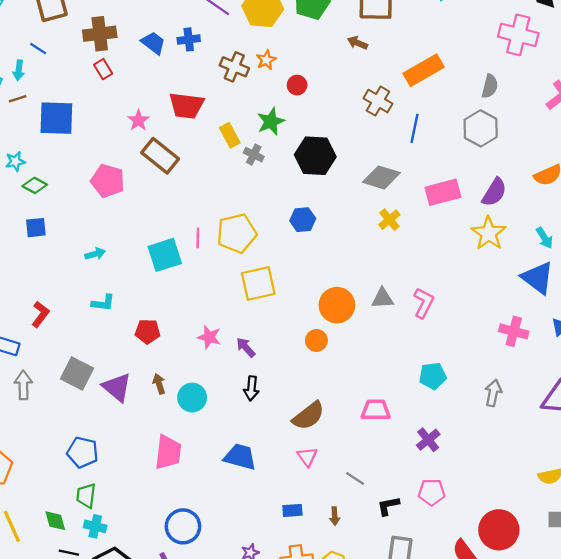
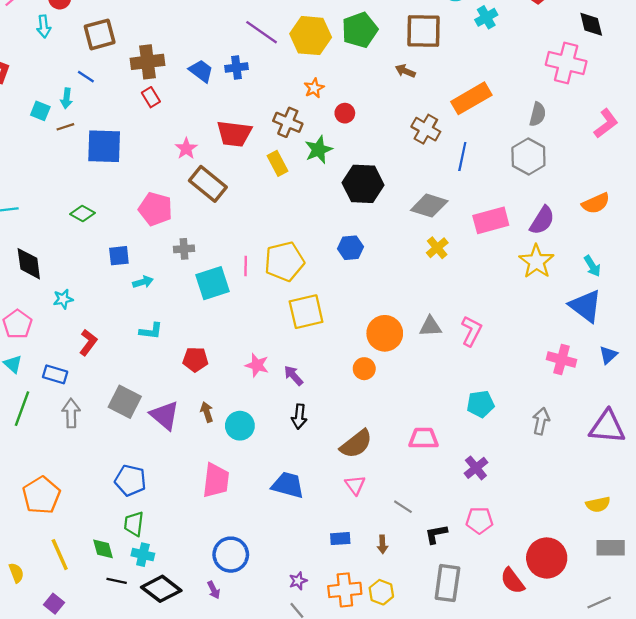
brown cross: (234, 67) -> (288, 122), moved
gray cross: (254, 155) -> (184, 249), moved, turned -30
cyan star: (15, 161) -> (63, 299), moved
blue square: (36, 228) -> (119, 256), moved

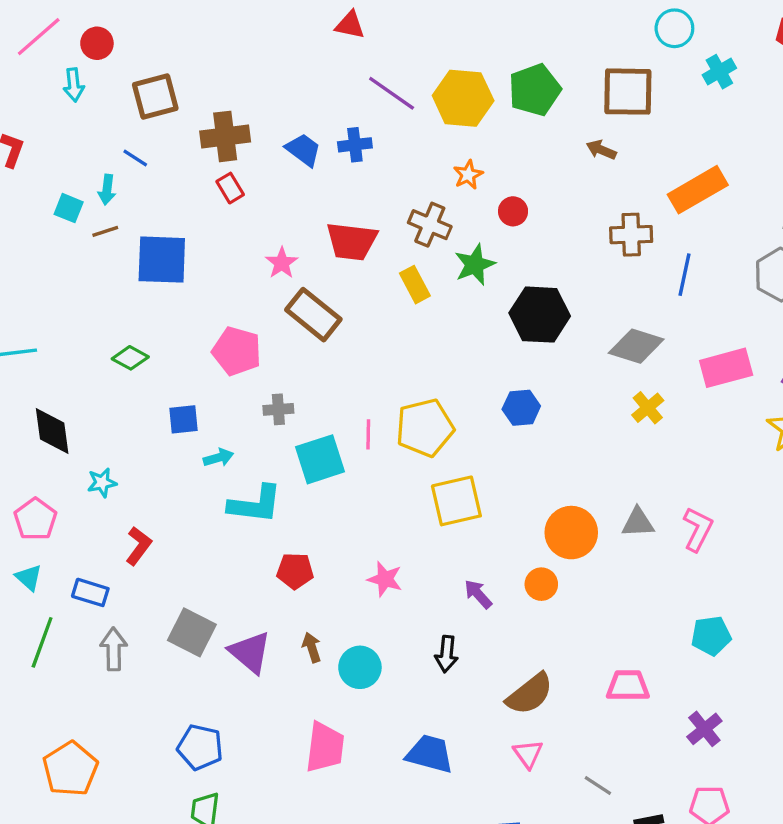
brown cross: (426, 129) -> (631, 235), turned -32
cyan L-shape: (151, 331) -> (255, 504), moved, size x1.6
purple arrow: (293, 375) -> (478, 594), moved

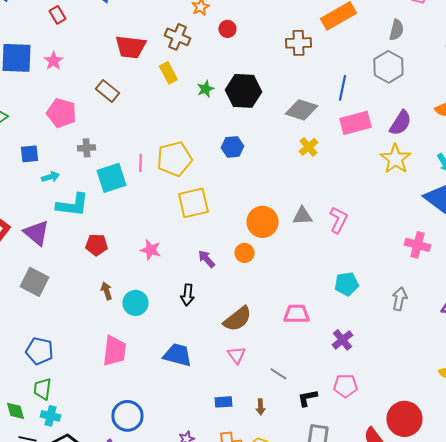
pink star: (282, 263) -> (53, 61), moved
green star: (475, 265) -> (205, 89), moved, size x0.7
blue line: (684, 275) -> (342, 88), moved
brown rectangle: (313, 315) -> (107, 91), size x0.7
purple triangle: (250, 652) -> (36, 233), moved

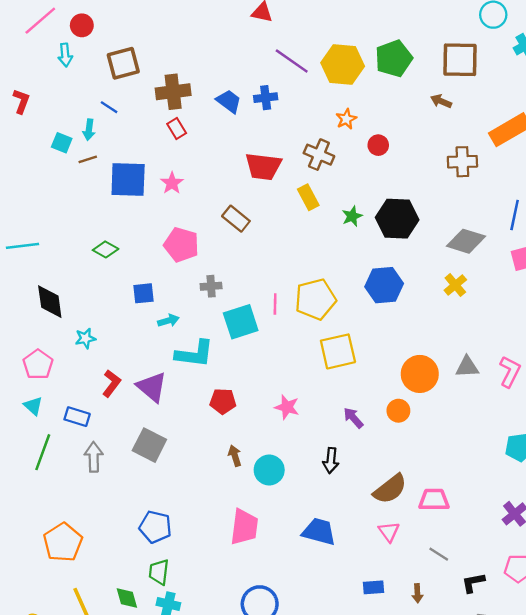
blue hexagon: (232, 147) -> (384, 285), size x1.4
yellow cross: (308, 147) -> (455, 285), moved
pink trapezoid: (296, 314) -> (434, 500), moved

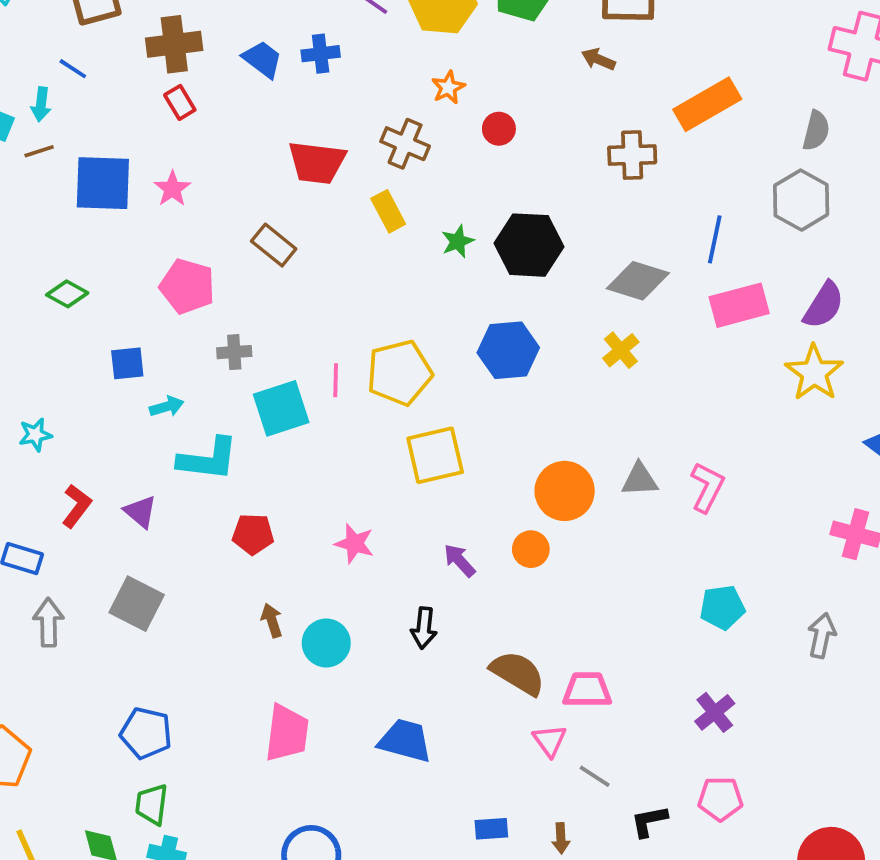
purple triangle: (152, 387) -> (140, 512), size x0.7
brown semicircle: (390, 489) -> (518, 673), turned -111
pink triangle: (389, 532) -> (550, 741), moved

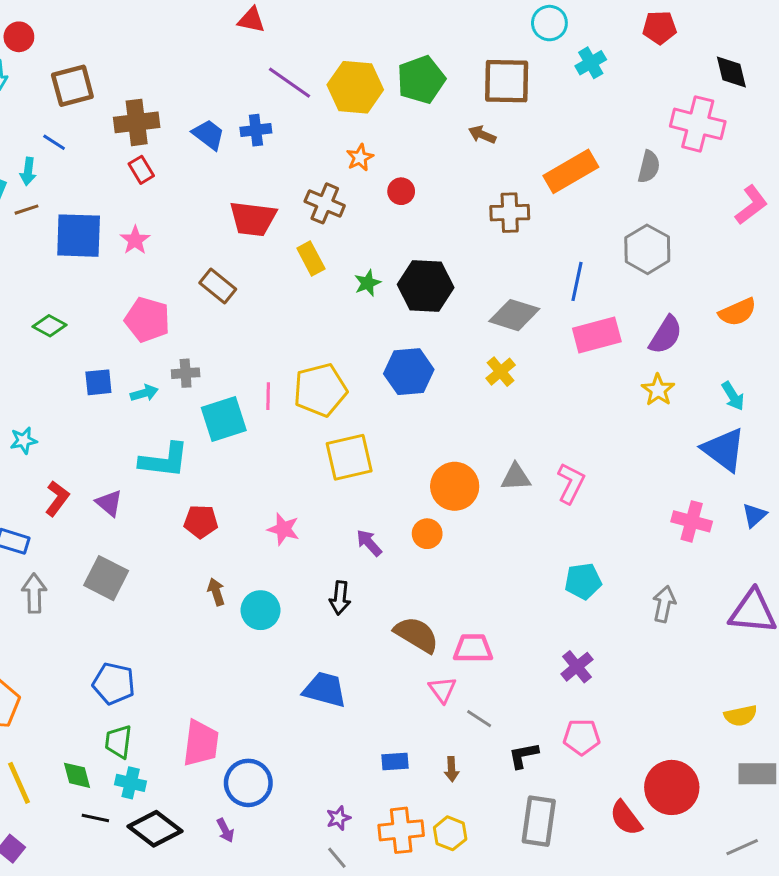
gray semicircle: (816, 131) -> (649, 167), moved
yellow star: (814, 373) -> (658, 390), size x0.7
cyan arrow: (167, 407) -> (144, 393), moved
pink trapezoid: (287, 733) -> (201, 743), moved

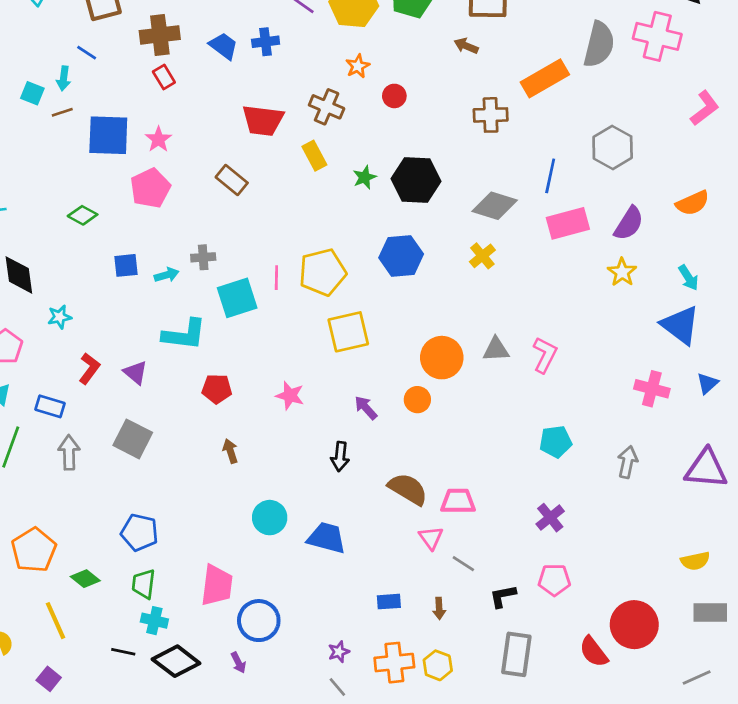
gray semicircle: (649, 167) -> (599, 44), moved, size x1.6
pink pentagon: (147, 320) -> (150, 188), moved, turned 30
cyan circle: (260, 610) -> (270, 518), moved
green diamond: (77, 775) -> (85, 579), moved, turned -36

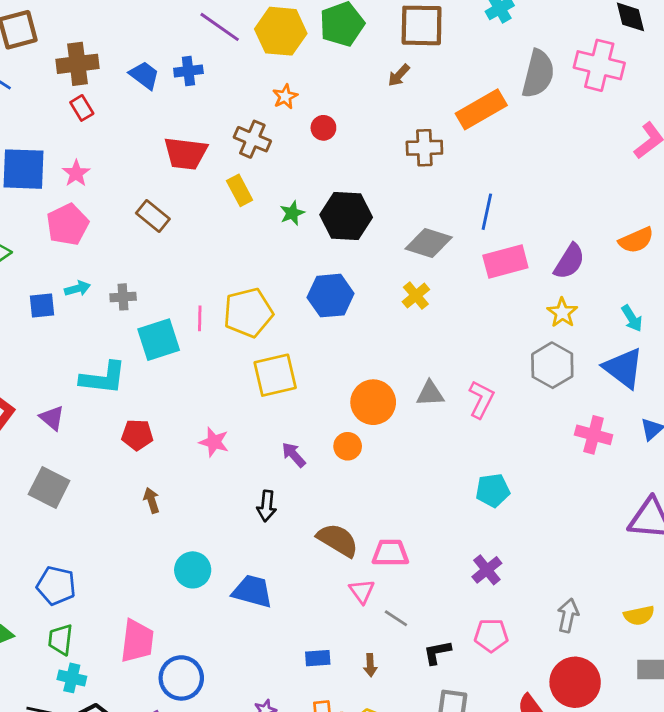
brown arrow: (466, 46) -> (399, 75), turned -70
gray hexagon: (613, 147) -> (552, 365), moved
cyan arrow: (167, 275) -> (78, 288), moved
gray arrow: (627, 462) -> (568, 615), moved

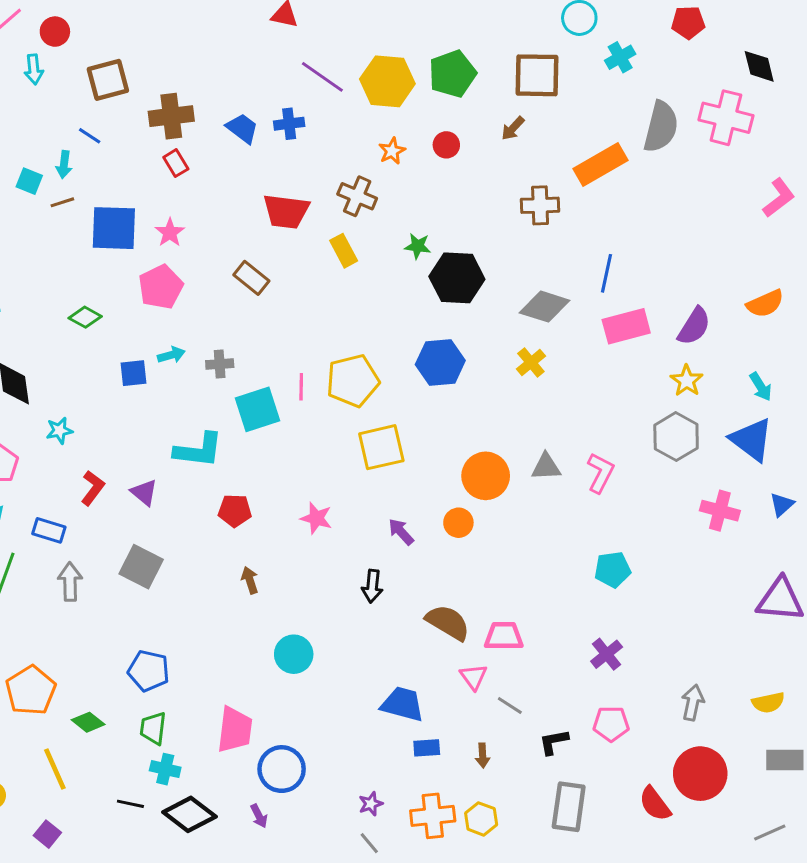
red circle: (323, 128) -> (446, 145), moved
green star: (292, 213) -> (418, 246), moved, turned 30
blue trapezoid: (252, 591) -> (403, 704), moved

